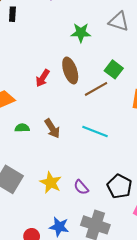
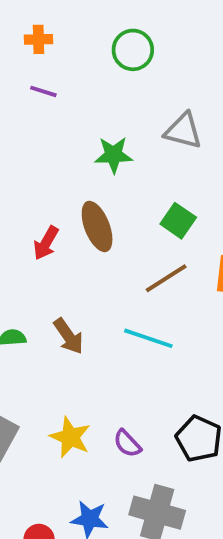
brown line: (96, 89) -> (166, 278), moved

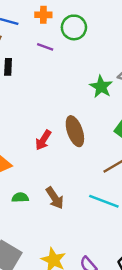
green circle: (133, 50) -> (74, 27), moved
green star: (114, 155) -> (101, 87), moved, turned 30

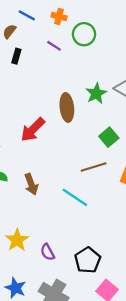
brown ellipse: (75, 131) -> (67, 107), moved
red arrow: (43, 140) -> (33, 130), size x1.4

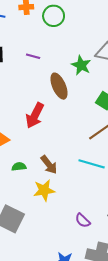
purple line: (54, 46) -> (33, 56), moved
yellow star: (17, 240) -> (44, 190), moved, turned -30

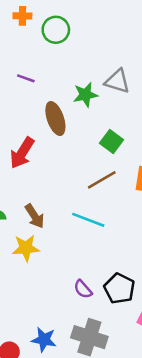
green star: (81, 65) -> (85, 95), turned 30
purple semicircle: (83, 221) -> (83, 289), moved

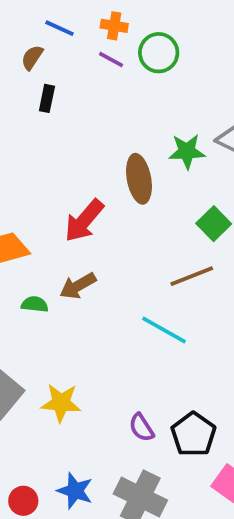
purple line: (26, 78) -> (111, 59), moved
brown arrow: (35, 216) -> (78, 286), moved, turned 85
yellow star: (26, 248) -> (61, 403), moved

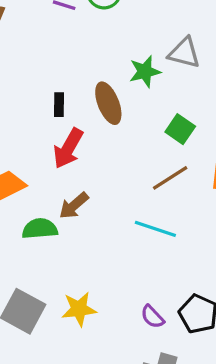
black rectangle: (47, 98) -> (59, 105), moved
green semicircle: (35, 304) -> (40, 229), size x1.5

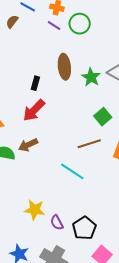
green star: (145, 72) -> (91, 77), turned 30
brown ellipse: (108, 103) -> (64, 67), moved
yellow star: (79, 309) -> (35, 210), moved

